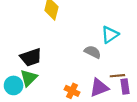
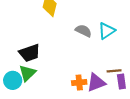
gray semicircle: (93, 52) -> (83, 31), moved
orange cross: (72, 91) -> (79, 82), moved, turned -32

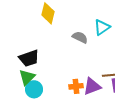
cyan triangle: (107, 31) -> (102, 27), moved
cyan circle: (13, 80) -> (34, 89), moved

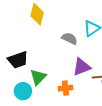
green triangle: (27, 77) -> (38, 77), moved
purple triangle: (92, 86) -> (82, 67), moved

